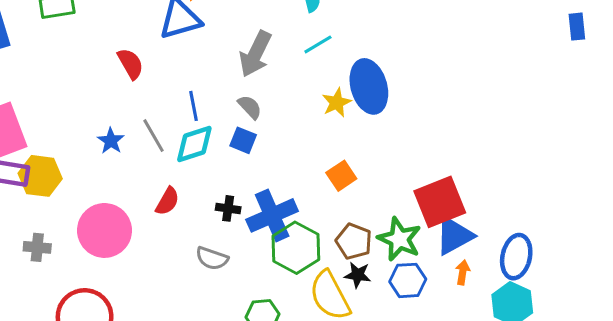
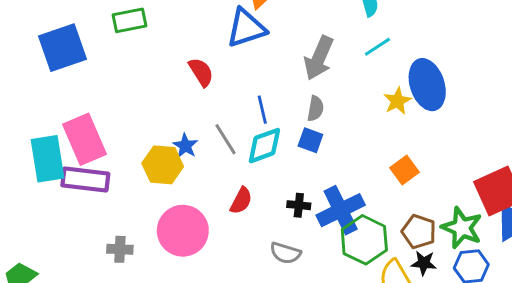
gray semicircle: (250, 107) -> (315, 109), turned 55
yellow hexagon: (40, 176) -> (163, 165), moved

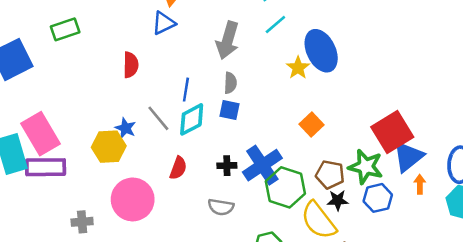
blue triangle: (246, 28) -> (164, 23), size x0.7
red semicircle: (201, 72) -> (131, 65), turned 40
blue line: (262, 110) -> (186, 90), turned 30

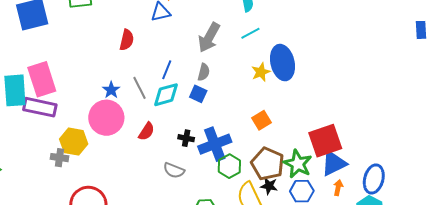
yellow hexagon: (109, 147) -> (74, 142), moved
brown pentagon: (330, 175) -> (268, 164), size x1.4
green hexagon: (285, 187) -> (229, 166), size x0.7
pink circle: (133, 199) -> (106, 118), moved

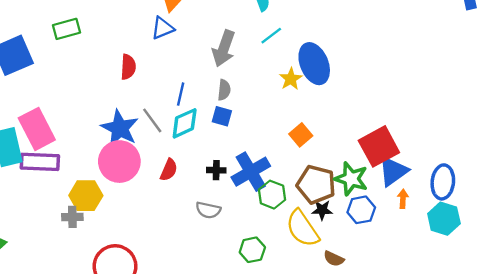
blue star: (111, 90) -> (120, 128), size x1.8

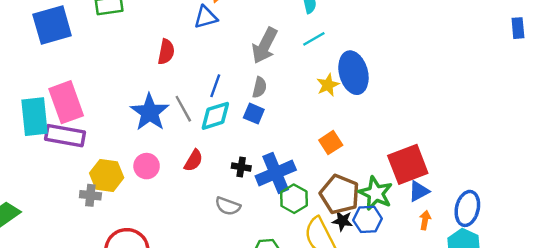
pink circle: (119, 162) -> (147, 166), moved, size x0.6
blue triangle: (393, 171) -> (419, 191), size x0.7
blue hexagon: (361, 210) -> (368, 219), moved

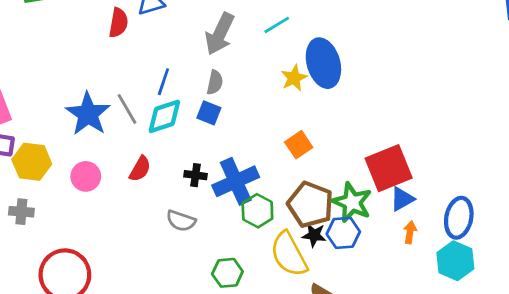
red semicircle: (166, 52) -> (118, 23), moved
yellow hexagon: (107, 175) -> (32, 162), moved

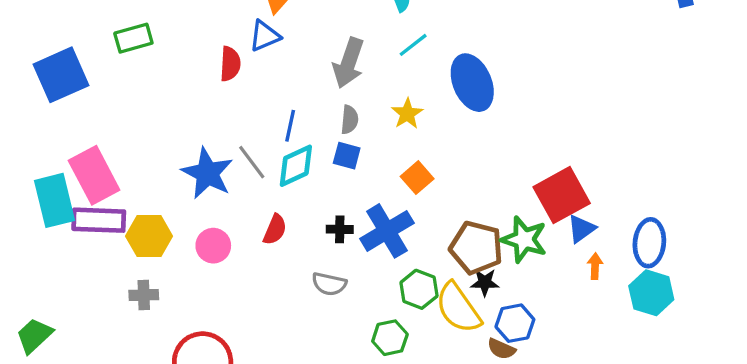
yellow star: (294, 78) -> (407, 114), moved
orange square: (299, 145) -> (417, 178), moved
green hexagon: (257, 211) -> (419, 289), moved
blue hexagon: (343, 233) -> (515, 323), moved

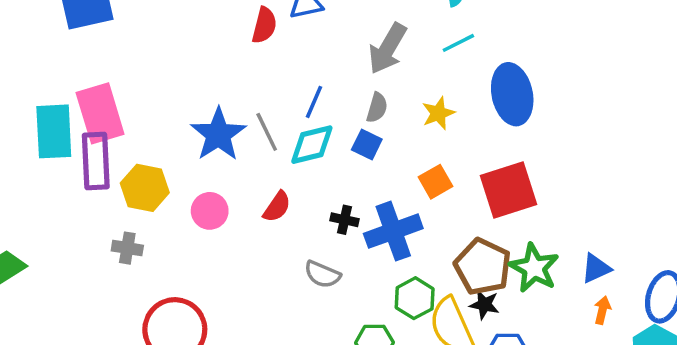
red square: (562, 195) -> (509, 190), moved
purple rectangle: (99, 220) -> (96, 161), turned 74

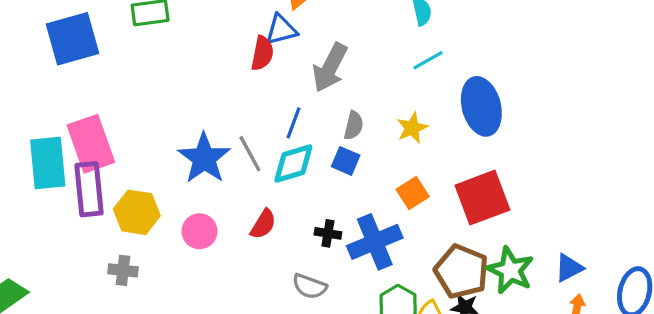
red semicircle: (264, 25) -> (262, 53), moved
gray arrow: (388, 49) -> (330, 67), moved

